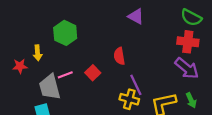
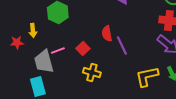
purple line: (136, 85) -> (122, 46), moved
yellow cross: (129, 99) -> (92, 72), moved

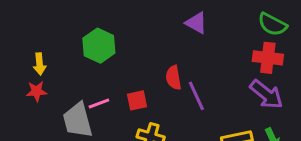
yellow arrow: (33, 30) -> (40, 64), moved
red square: (83, 48) -> (137, 100), turned 32

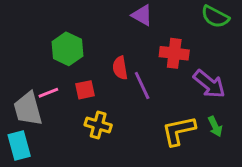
green hexagon: (99, 46) -> (67, 49), moved
red cross: (268, 58) -> (174, 53), moved

